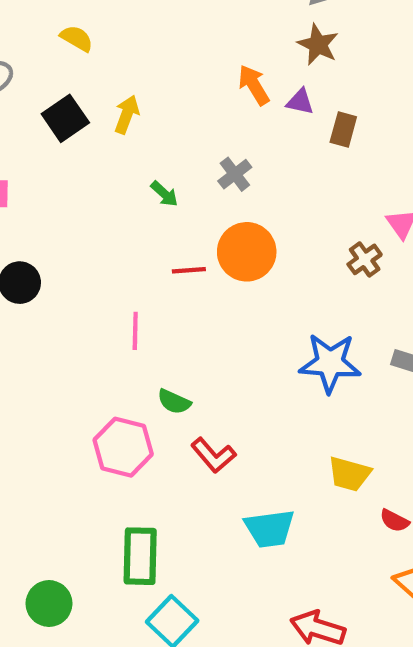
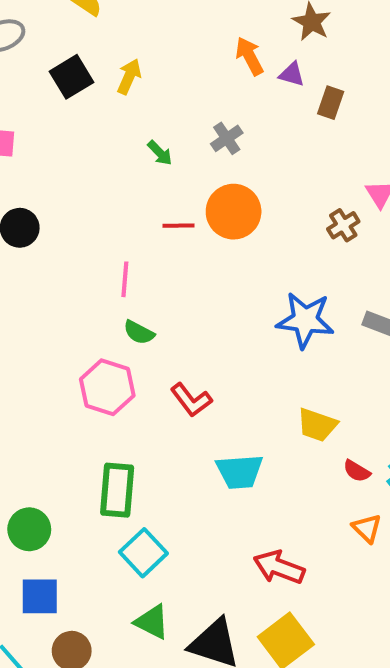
green semicircle: (174, 402) -> (139, 332), moved

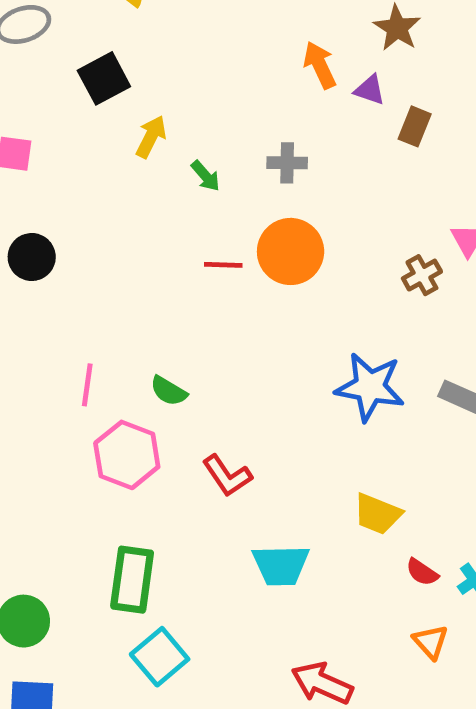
yellow arrow: (129, 77) -> (151, 137), moved
gray cross: (227, 138) -> (287, 163), turned 32
pink line: (125, 279) -> (87, 385), moved

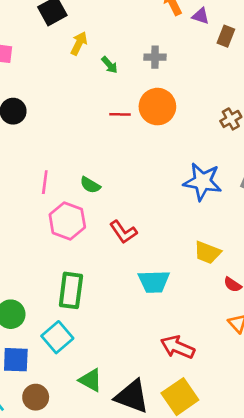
cyan square: (160, 657) -> (57, 337), moved

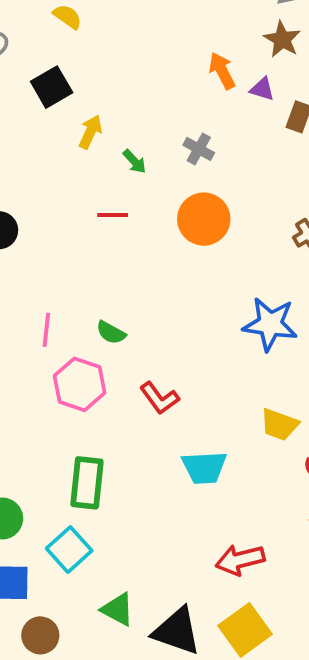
gray cross: (155, 57) -> (199, 149), turned 30
red line: (120, 114) -> (113, 215), moved
red arrow: (178, 347) -> (240, 560), turned -36

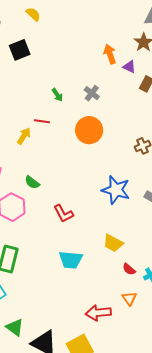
yellow arrow: (90, 132) -> (24, 136), moved
red L-shape: (159, 398) -> (63, 214), moved
red arrow: (240, 560) -> (98, 313), moved

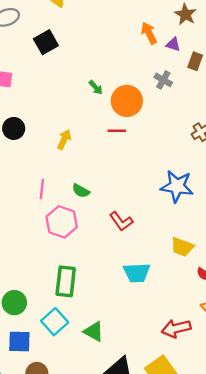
gray cross: (92, 93) -> (163, 80), moved
red line: (42, 121) -> (117, 131), moved
orange circle: (89, 130) -> (127, 101), moved
green triangle: (15, 327) -> (94, 332), moved

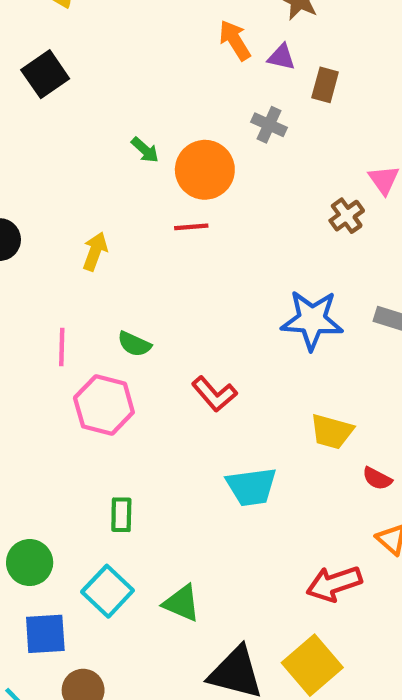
green rectangle: (66, 281) -> (121, 515), size x0.6

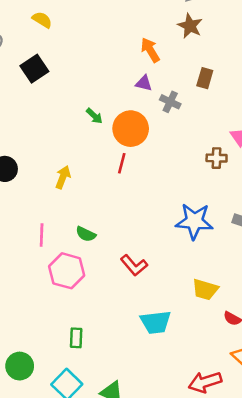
purple triangle: (282, 57) -> (144, 83), moved
brown cross: (347, 216) -> (217, 158), turned 36
red line: (191, 227) -> (122, 163), turned -72

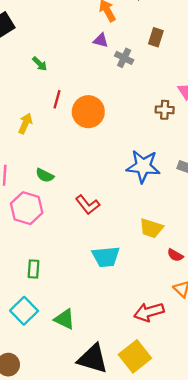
green arrow: (94, 116) -> (40, 64), moved
orange circle: (131, 129) -> (88, 112), moved
red line: (122, 163) -> (57, 99), moved

